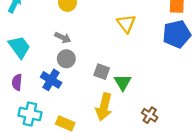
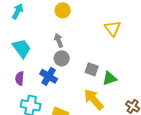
gray arrow: (63, 38) -> (59, 40), turned -136
green triangle: (123, 82) -> (110, 78), turned 42
yellow arrow: (104, 107) -> (94, 99), turned 125

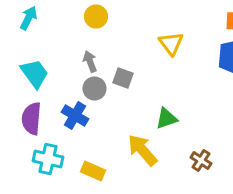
gray square: (92, 69) -> (123, 78), moved
purple semicircle: (20, 78) -> (32, 118), size x1.5

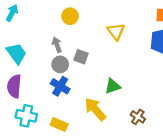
yellow circle: (96, 17) -> (70, 16), moved
blue cross: (75, 115) -> (60, 86), moved

